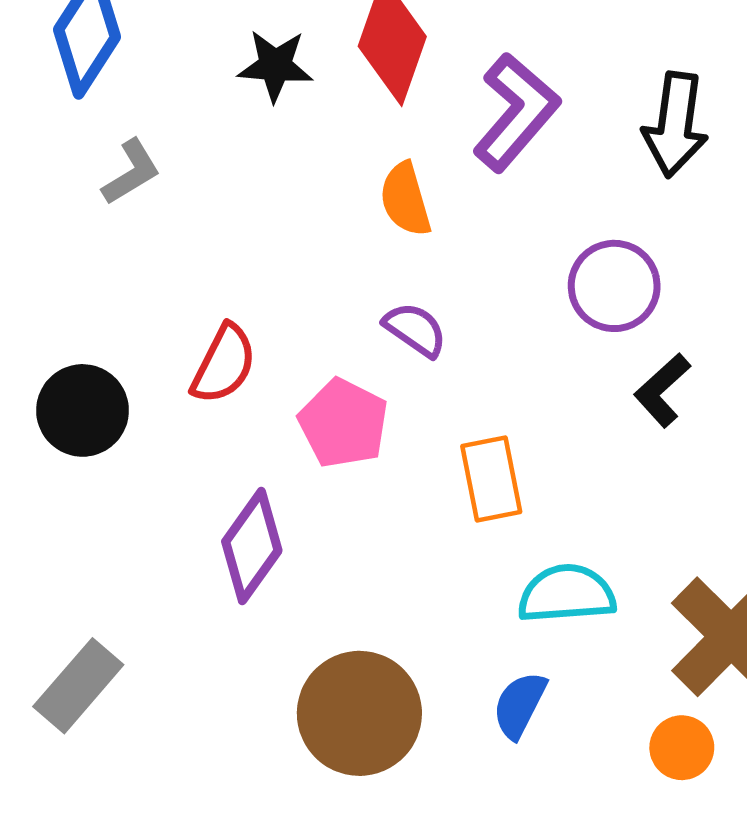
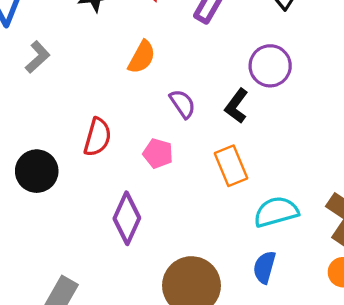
orange semicircle: (405, 199) -> (142, 57), moved, turned -124
purple semicircle: (415, 329) -> (183, 104), turned 32
black L-shape: (662, 390) -> (237, 106), moved
pink pentagon: (343, 423) -> (158, 153), size x0.7

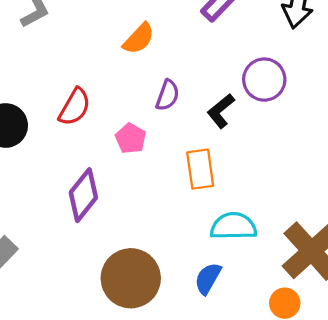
purple semicircle: (183, 104) -> (168, 95), turned 40

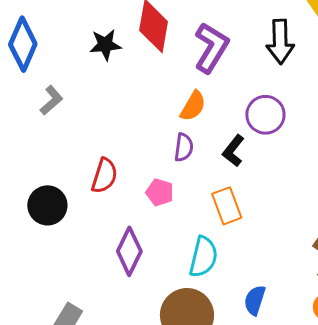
orange semicircle: (139, 39) -> (193, 106), moved
cyan semicircle: (233, 226) -> (203, 257), moved, turned 117

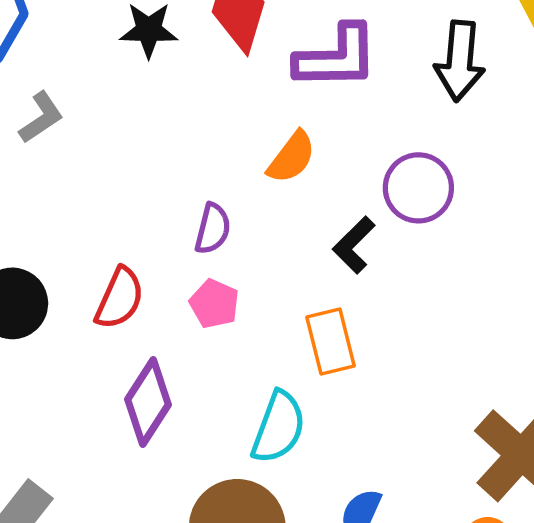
purple L-shape: (211, 48) -> (336, 57), turned 51
purple semicircle: (184, 147) -> (213, 229), moved
red semicircle: (104, 176) -> (120, 298), moved

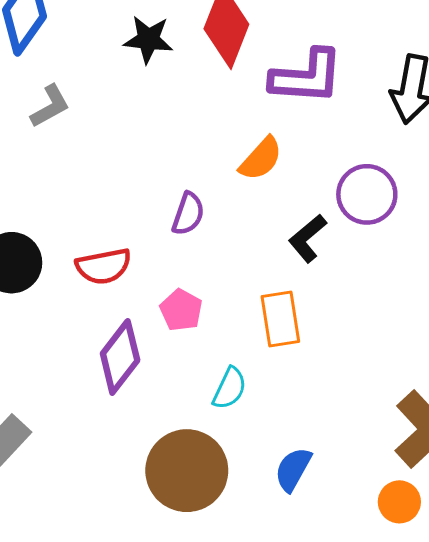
red semicircle: (120, 298) -> (103, 266), turned 50
pink pentagon: (214, 304) -> (181, 310), moved
cyan semicircle: (278, 427) -> (230, 388), size x0.7

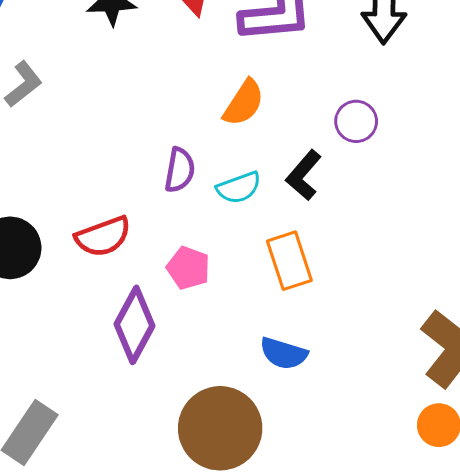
purple circle: (367, 194) -> (356, 121), size x0.7
cyan semicircle: (230, 388) -> (239, 188), moved, turned 54
blue semicircle: (293, 469) -> (284, 353), moved, turned -93

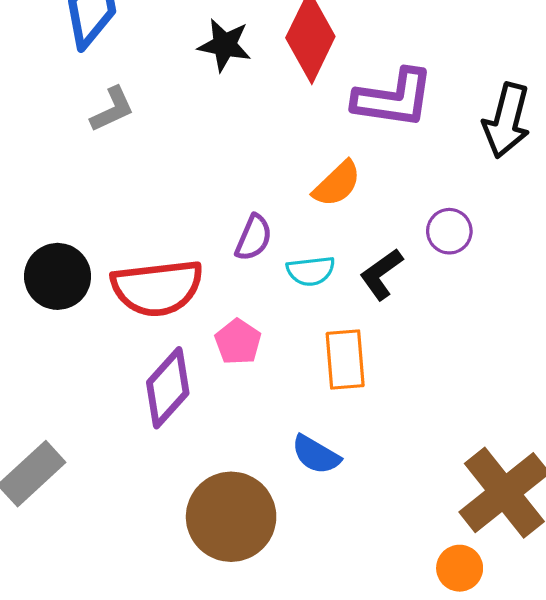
red semicircle: (103, 236) -> (157, 288), size x1.5

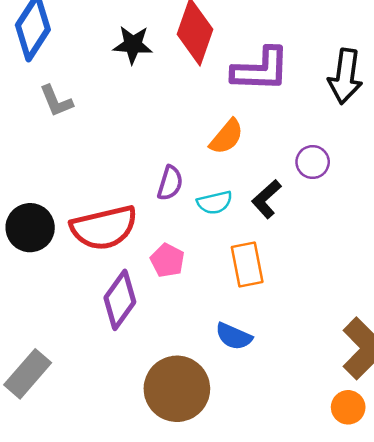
gray L-shape: (112, 109) -> (56, 101), turned 99

